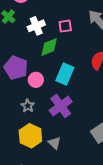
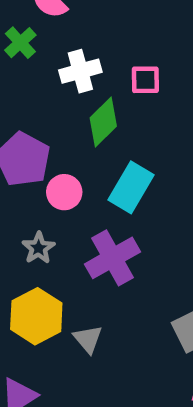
green diamond: (49, 47) -> (103, 122), turned -30

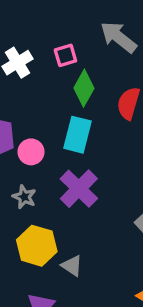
green diamond: (103, 122) -> (84, 88), moved
gray triangle: (88, 339) -> (72, 266), moved

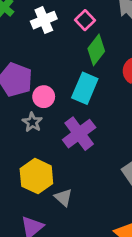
pink square: (65, 55) -> (85, 20), turned -36
gray star: (24, 197) -> (32, 122), moved

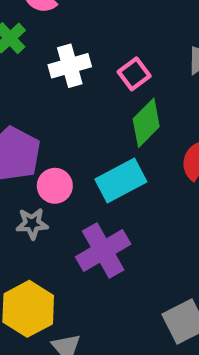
cyan rectangle: (85, 88) -> (121, 180), turned 32
gray star: (32, 122) -> (32, 224), turned 30

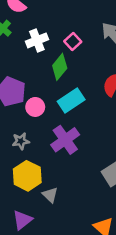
green diamond: (146, 123) -> (60, 67), moved
gray star: (32, 224) -> (21, 141), moved

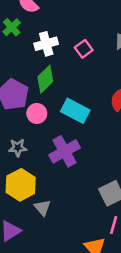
green diamond: (60, 67) -> (45, 79), moved
cyan rectangle: (71, 101) -> (75, 111), turned 55

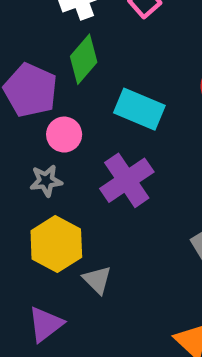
pink circle: (37, 113) -> (64, 135), moved

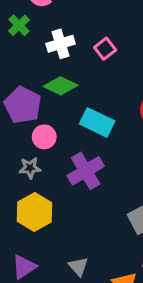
green diamond: (84, 59) -> (61, 86), turned 72
gray triangle: (97, 280) -> (78, 266), moved

